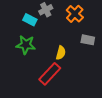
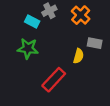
yellow semicircle: (61, 53) -> (78, 56), moved

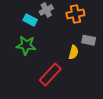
orange cross: (81, 15) -> (75, 14), turned 36

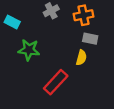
cyan rectangle: (30, 20) -> (12, 22), moved
gray rectangle: (89, 40) -> (90, 39), moved

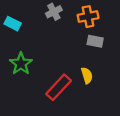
green star: (29, 50) -> (21, 64), moved, turned 30
yellow semicircle: (81, 58) -> (87, 75), moved, turned -32

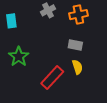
cyan rectangle: (13, 24) -> (11, 21), turned 56
gray rectangle: (95, 41) -> (75, 45), moved

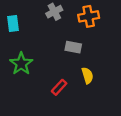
gray rectangle: (75, 45) -> (73, 47), moved
red rectangle: (52, 77) -> (59, 87), size x0.6

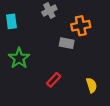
orange cross: (89, 16) -> (81, 26), moved
yellow semicircle: (87, 75) -> (92, 85), moved

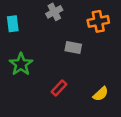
orange cross: (81, 26) -> (98, 21), moved
yellow semicircle: (92, 85) -> (101, 94), turned 64

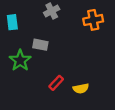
gray rectangle: (73, 48) -> (40, 45), moved
yellow semicircle: (101, 94) -> (81, 88), moved, turned 32

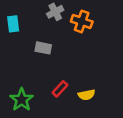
orange cross: (93, 20) -> (82, 21), moved, turned 30
green star: (20, 60) -> (22, 100), moved

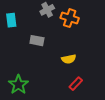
red rectangle: (60, 89) -> (76, 84), moved
yellow semicircle: (86, 95) -> (69, 59), moved

